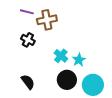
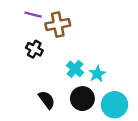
black semicircle: (28, 82) -> (47, 100), moved

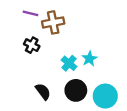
cyan star: (97, 74) -> (89, 59), moved

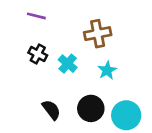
brown cross: (53, 22) -> (98, 34), moved
cyan cross: (69, 63) -> (68, 64), moved

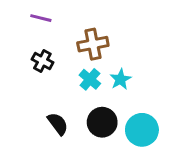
brown cross: (98, 34) -> (93, 44), moved
cyan cross: (68, 64) -> (90, 79), moved

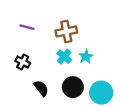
purple line: (41, 18) -> (27, 27), moved
black cross: (42, 61) -> (23, 62), moved

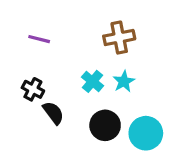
brown cross: (66, 32) -> (119, 38), moved
black semicircle: (41, 88) -> (53, 113), moved

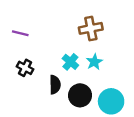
purple line: (39, 39) -> (20, 33), moved
black semicircle: (53, 113) -> (55, 85), moved, turned 36

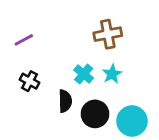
purple line: (20, 33) -> (24, 40), turned -42

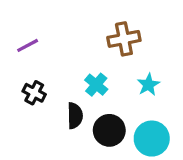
cyan star: (112, 74) -> (148, 85), moved

